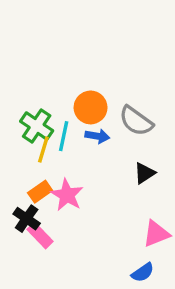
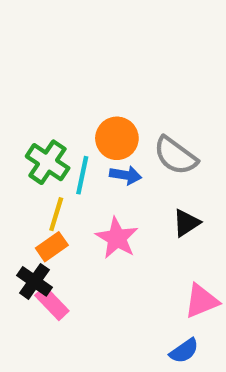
yellow line: (43, 150) -> (56, 214), moved
pink star: (67, 195) -> (117, 238), moved

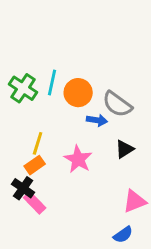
green cross: (48, 162) -> (23, 88), moved
cyan line: (82, 175) -> (52, 82), moved
blue arrow: (126, 175) -> (97, 120), moved

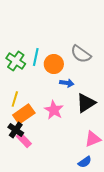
gray semicircle: (117, 104) -> (81, 54), moved
yellow line: (38, 143) -> (15, 99), moved
black triangle: (124, 149) -> (86, 103), size x1.5
orange rectangle: (35, 165) -> (24, 114), size x1.5

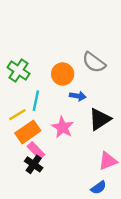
cyan line: (36, 57) -> (36, 101), moved
yellow line: (15, 99) -> (17, 115), turned 42
black cross: (16, 130) -> (34, 164), moved
pink rectangle: (24, 140) -> (36, 150), moved

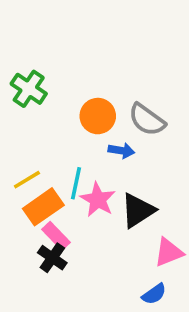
gray semicircle: (94, 62) -> (147, 120), moved
green cross: (19, 71) -> (29, 89), moved
cyan line: (36, 101) -> (76, 183), moved
black triangle: (100, 119) -> (138, 211), moved

